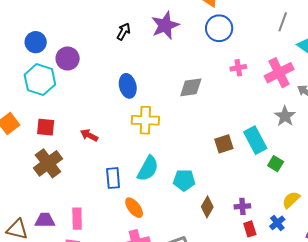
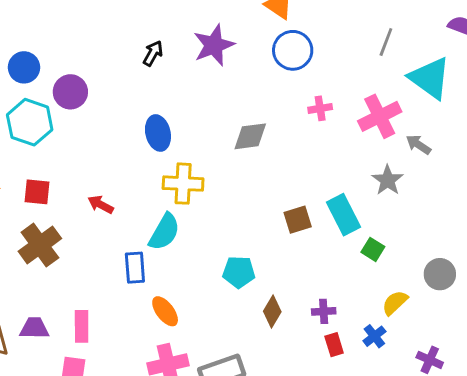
cyan semicircle: (148, 169) -> (164, 232), moved

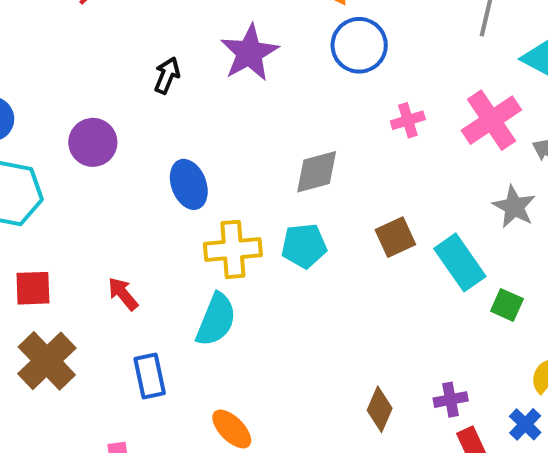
purple circle: (70, 92) -> (93, 142), moved
red arrow: (101, 205) -> (123, 294), turned 30
brown square: (298, 220) -> (395, 237), moved
blue rectangle: (135, 268) -> (150, 376), moved
cyan pentagon: (239, 272) -> (304, 246), moved

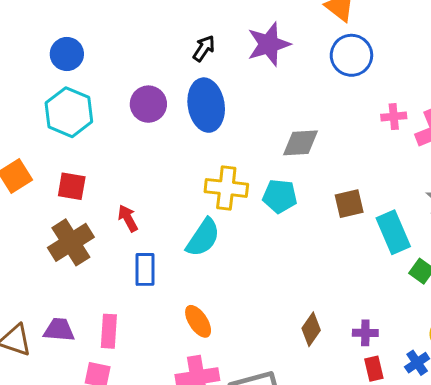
pink cross: (408, 120) -> (394, 117), moved
purple circle: (93, 142) -> (148, 104), moved
blue ellipse: (189, 184) -> (206, 105), moved, size x1.4
red arrow: (123, 294) -> (128, 218), moved

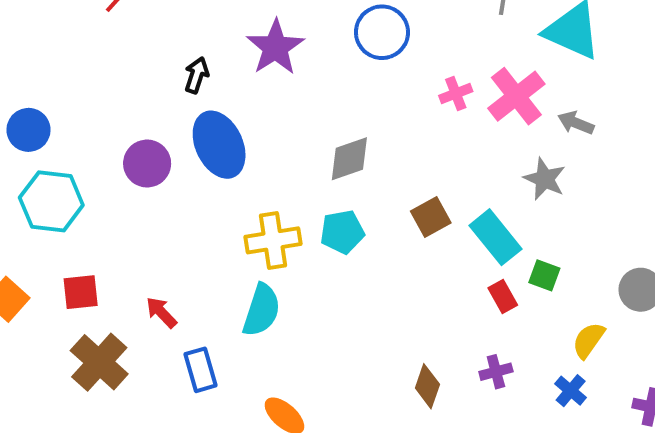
red rectangle: (374, 369) -> (503, 297), moved

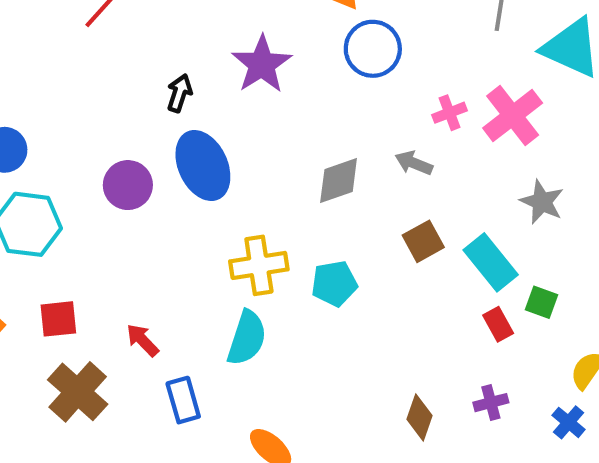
gray arrow: (576, 123) -> (414, 163), moved
cyan pentagon: (342, 232) -> (334, 283), moved

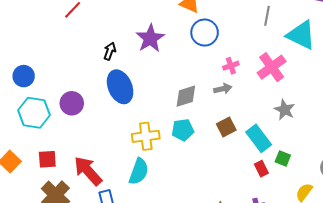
pink cross: (450, 113) -> (231, 66), moved
gray arrow: (414, 163) -> (223, 89), turned 144
purple circle: (128, 185) -> (72, 103), moved
cyan pentagon: (334, 283) -> (183, 130), moved
red arrow: (142, 340) -> (88, 171), size x1.8

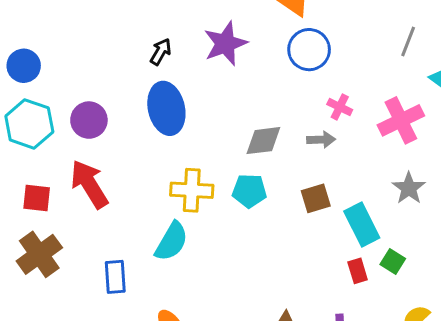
pink cross: (231, 66) -> (340, 107), turned 35
red arrow: (88, 171) -> (89, 184), moved

